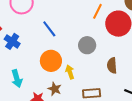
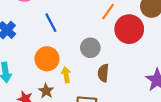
brown semicircle: (112, 65) -> (103, 73), moved

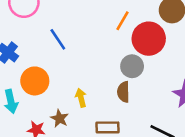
gray circle: (90, 48) -> (132, 66), moved
orange circle: (47, 59) -> (35, 81), moved

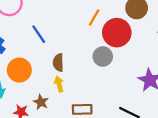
brown semicircle: (123, 92) -> (58, 63), moved

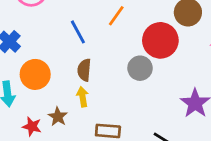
orange line: (94, 17) -> (116, 16), moved
blue line: (39, 34) -> (78, 32), moved

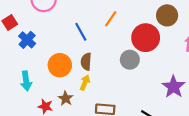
orange circle: (35, 74) -> (60, 65), moved
yellow arrow: (83, 97) -> (85, 83), turned 32

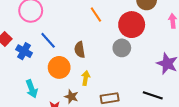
orange line: (111, 19) -> (96, 15), turned -56
blue line: (81, 32) -> (48, 40), moved
brown semicircle: (86, 62) -> (80, 50), moved

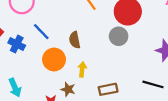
cyan arrow: (32, 89) -> (15, 88), moved

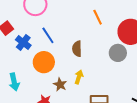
orange circle: (54, 60) -> (44, 62), moved
brown star: (68, 89) -> (60, 85), moved

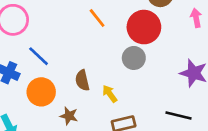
brown semicircle: (77, 49) -> (82, 80), moved
yellow arrow: (79, 77) -> (110, 94), moved, turned -40

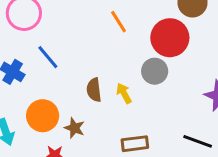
orange circle: (41, 92) -> (43, 116), moved
yellow arrow: (110, 94) -> (124, 93), moved

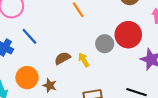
red circle: (170, 38) -> (128, 35), moved
brown semicircle: (94, 90) -> (63, 58), turned 70

